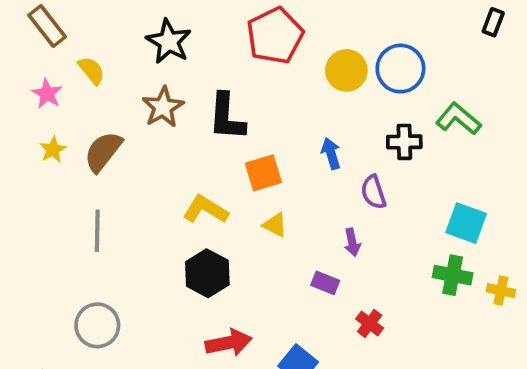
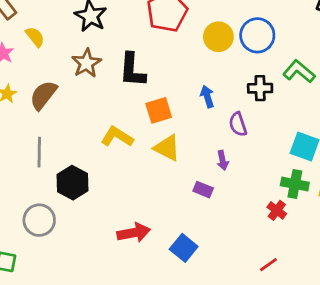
yellow triangle: (275, 225) -> (167, 148), size x1.5
black hexagon: (207, 273) -> (73, 183), moved
red cross: (370, 323) -> (277, 210), moved

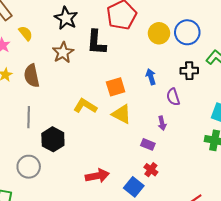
black L-shape: (132, 70) -> (96, 42), moved
brown semicircle: (43, 95) -> (32, 76), turned -50
red cross: (277, 210) -> (151, 170), moved

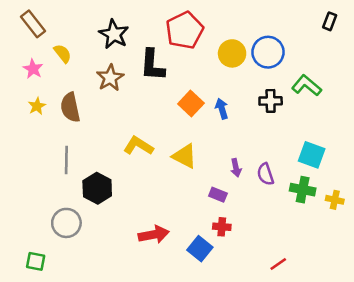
orange square: (116, 87) -> (191, 104), moved, turned -30
purple semicircle: (173, 97) -> (265, 174), moved
red cross: (151, 170) -> (222, 227), turned -32

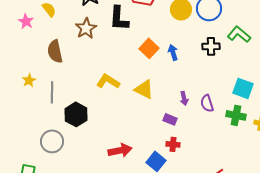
yellow star: (37, 106) -> (29, 80), moved

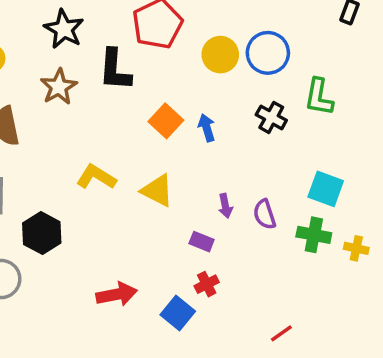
green L-shape: (239, 34) -> (319, 97), turned -120
black cross: (211, 46) -> (271, 117), turned 30
red cross: (173, 144) -> (207, 284), turned -32

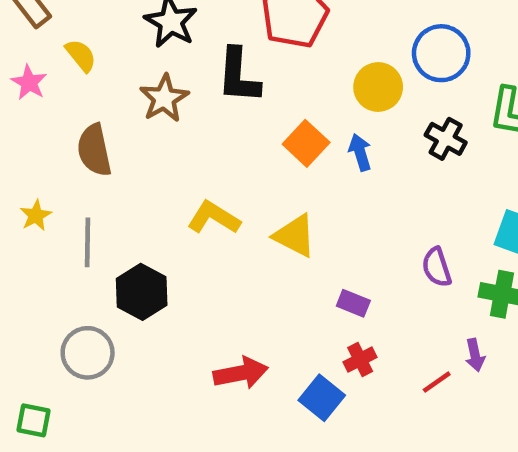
yellow circle: (220, 55) -> (378, 87), moved
purple arrow: (225, 206) -> (475, 355), moved
red line: (281, 333) -> (437, 382), moved

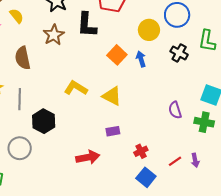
purple rectangle: (353, 303) -> (113, 131), moved, turned -32
purple arrow: (475, 355) -> (195, 160), moved
blue square: (322, 398) -> (146, 177), moved

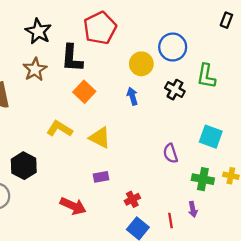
orange square: (117, 55) -> (84, 92), moved
green cross: (204, 122) -> (203, 179), moved
red arrow: (88, 157) -> (73, 206), turned 35
red line: (175, 161) -> (170, 221), moved, turned -64

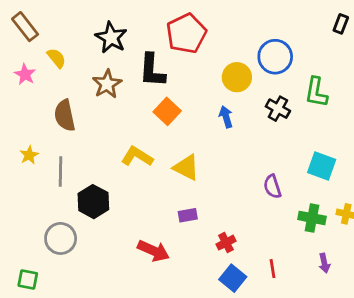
purple arrow: (193, 209) -> (324, 263), moved

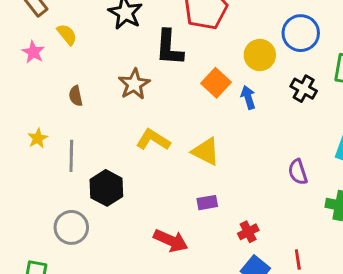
brown star: (107, 84) -> (134, 84), moved
orange square: (167, 111) -> (216, 83), moved
brown semicircle: (65, 115) -> (76, 96), size x0.6

